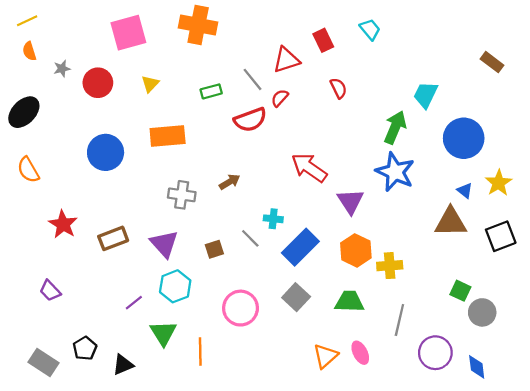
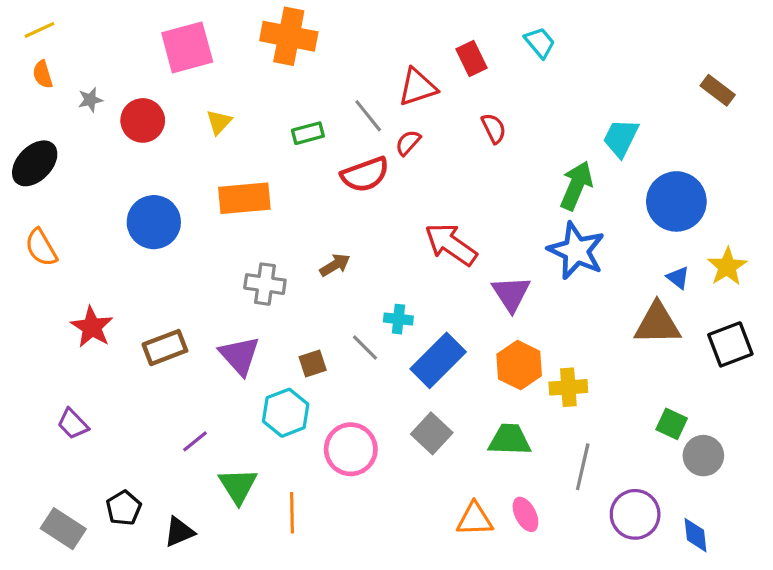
cyan hexagon: (175, 286) -> (286, 413), moved
orange triangle: (325, 356) -> (475, 519), turned 40

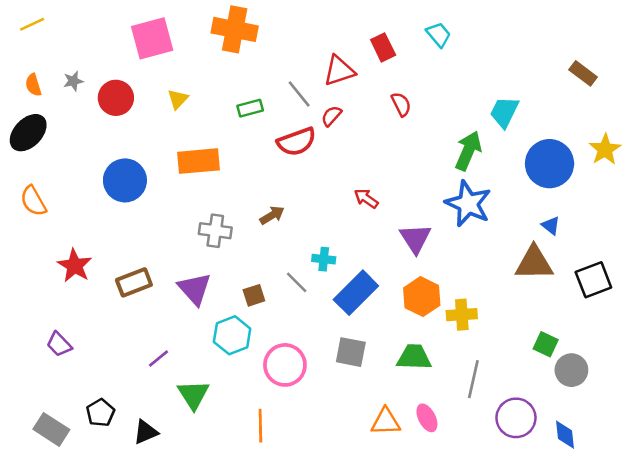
orange semicircle: (43, 74) -> (33, 85), moved
red arrow: (451, 244) -> (366, 198), size x0.6
yellow star: (727, 267) -> (605, 149), moved
gray square: (432, 433) -> (351, 352), turned -32
orange line: (292, 513) -> (260, 426), moved

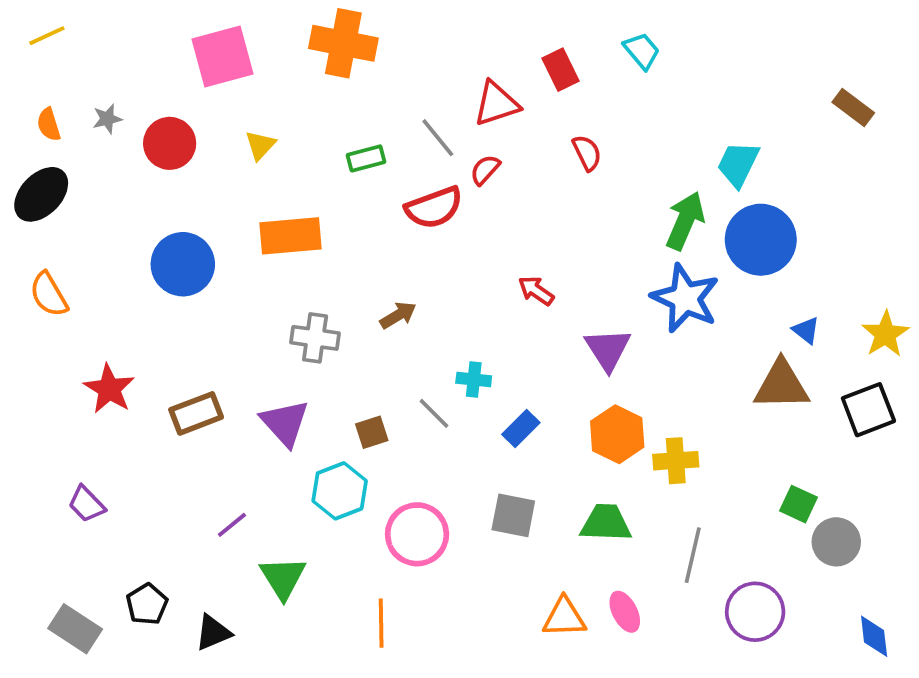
yellow star: (605, 149) -> (885, 334), moved
blue circle: (550, 164) -> (761, 240), moved
blue rectangle: (356, 293) -> (521, 429), size x0.6
blue diamond: (565, 435) -> (874, 636), moved

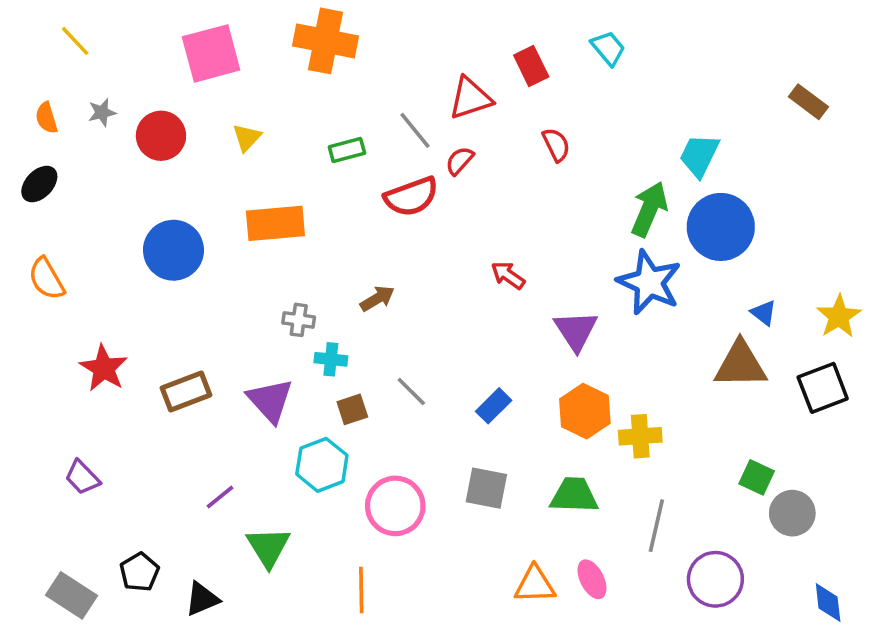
yellow line: (47, 36) -> (75, 41), moved, turned 72
black ellipse: (41, 194) -> (39, 184), size x0.7
gray cross: (315, 338) -> (299, 320), size x0.7
cyan cross: (474, 379) -> (331, 359), moved

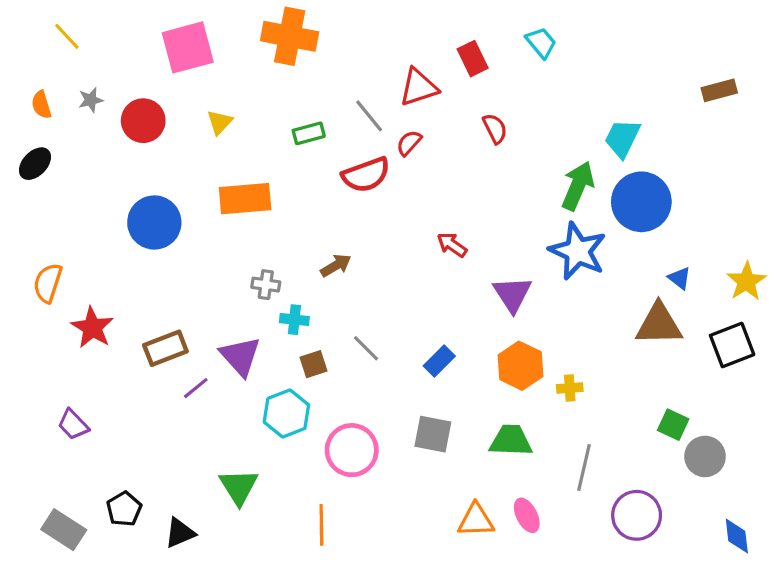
brown rectangle: (808, 102) -> (719, 90), turned -52
orange semicircle: (47, 279) -> (48, 283), moved, turned 48
yellow cross: (640, 436) -> (570, 388), size x0.7
purple line: (220, 497) -> (196, 388), moved

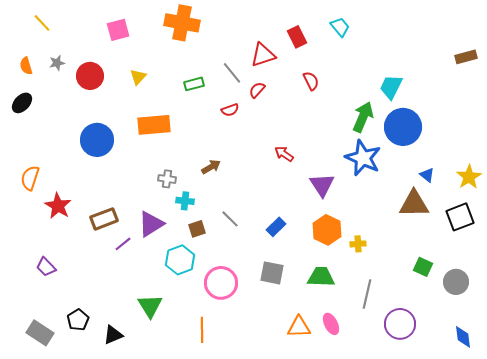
pink square: (188, 47) -> (118, 30), size x0.7
brown rectangle: (719, 90) -> (466, 57), moved
red semicircle: (366, 175) -> (230, 110), size x0.6
purple triangle: (240, 356) -> (151, 224), turned 40
gray circle: (705, 456) -> (456, 282), moved

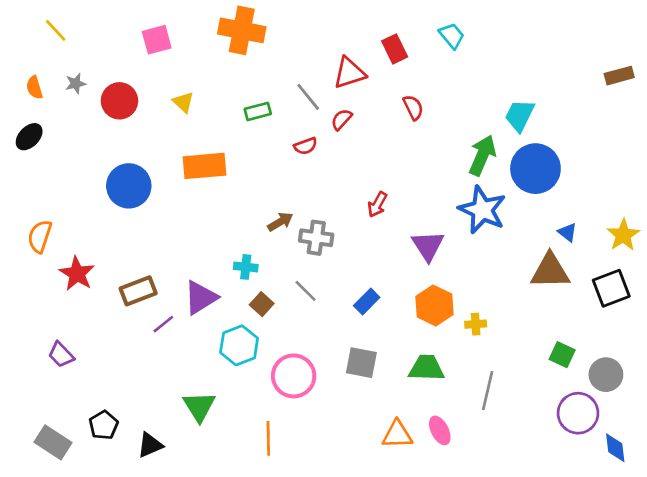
yellow triangle: (138, 77) -> (183, 102), turned -30
red arrow: (284, 154) -> (377, 204), turned -96
gray cross: (167, 179) -> (316, 238), moved, size x1.4
brown square: (197, 229) -> (262, 304), turned -30
purple circle: (400, 324) -> (578, 413), moved

